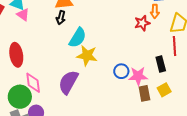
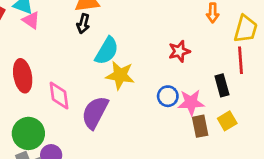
red star: (142, 23) -> (179, 51), moved
pink diamond: (33, 83) -> (59, 96), moved

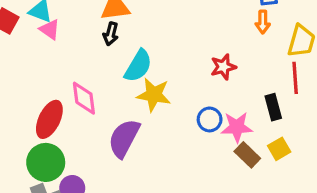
red ellipse: (23, 76) -> (49, 119), moved, turned 36
pink diamond: (59, 96) -> (84, 98), moved
brown rectangle: (200, 126) -> (247, 155), turned -35

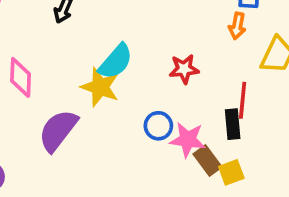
cyan semicircle: (138, 66) -> (116, 61), moved
red line: (295, 78) -> (243, 100), moved
brown rectangle: (247, 155) -> (207, 161), moved

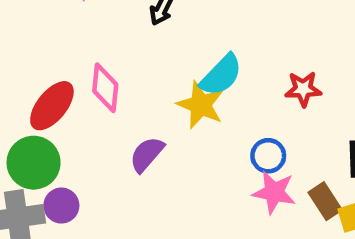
purple semicircle: (58, 130) -> (147, 154), size x0.7
pink star: (188, 140) -> (274, 192), moved

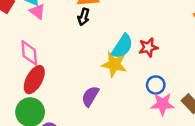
pink diamond: (105, 88) -> (29, 53), moved
red star: (303, 89) -> (148, 47), moved

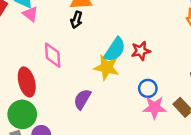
pink diamond: (29, 53) -> (53, 55), moved
red ellipse: (34, 80) -> (27, 82), turned -44

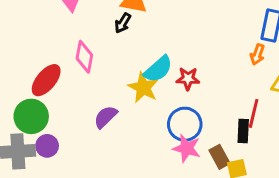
red ellipse: (27, 82) -> (46, 80), turned 40
blue circle: (148, 88) -> (185, 124), size x1.5

